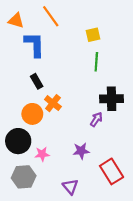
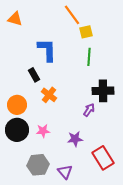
orange line: (51, 16) -> (72, 15), moved
blue L-shape: (34, 44) -> (47, 50), moved
orange circle: (32, 114) -> (17, 105), moved
pink star: (42, 154) -> (43, 131), moved
gray hexagon: (24, 177) -> (38, 165), moved

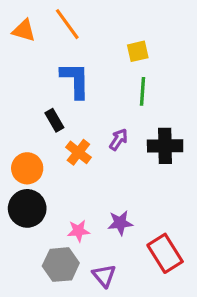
orange line: (72, 15) -> (67, 24), moved
purple arrow: (89, 110) -> (119, 139), moved
pink star: (43, 131) -> (78, 231), moved

